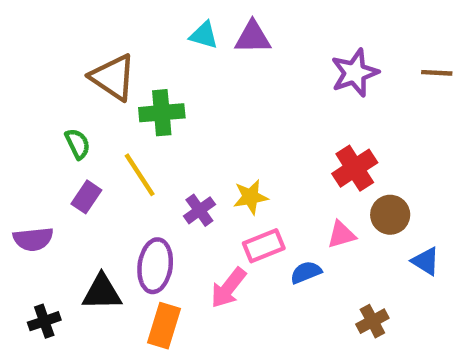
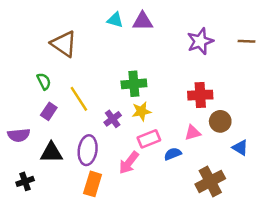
green cross: (162, 113) -> (134, 84), moved
red cross: (355, 168) -> (200, 95), turned 30
black triangle: (102, 292) -> (51, 153), moved
brown cross: (372, 321) -> (210, 181), size x1.6

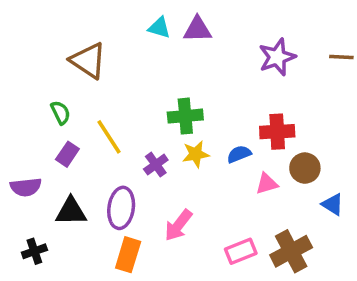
pink rectangle: (149, 139) -> (241, 251), moved
blue semicircle: (173, 154) -> (239, 154), moved

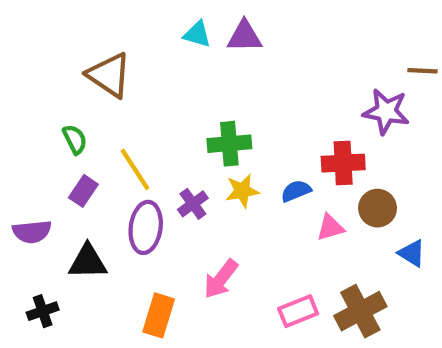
purple star: (277, 57) -> (386, 111), moved, turned 30
purple ellipse: (121, 208) -> (146, 227), moved

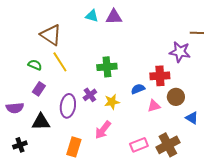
green semicircle: (75, 139) -> (35, 65), turned -40
yellow line: (135, 169) -> (60, 62), moved
yellow star: (242, 191) -> (112, 102), moved

